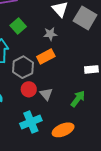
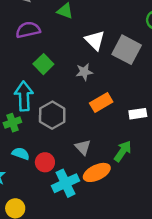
orange rectangle: (46, 57) -> (101, 103), moved
red circle: (29, 89) -> (45, 162), moved
orange ellipse: (63, 130) -> (97, 172), moved

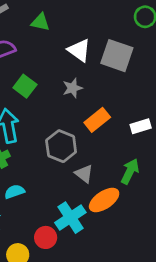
gray hexagon: (52, 115) -> (61, 146), moved
cyan semicircle: (21, 154) -> (15, 192), turned -30
red circle: (45, 162) -> (46, 237), moved

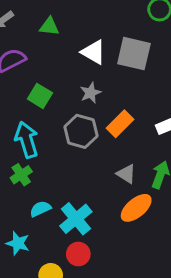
gray hexagon: (61, 146) -> (81, 131), moved
gray triangle: (84, 174) -> (126, 174), moved
cyan cross: (70, 218) -> (76, 219), moved

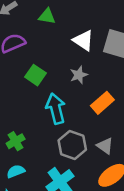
gray hexagon: (81, 131) -> (72, 145), moved
cyan arrow: (27, 140) -> (56, 109), moved
cyan semicircle: (40, 209) -> (16, 171), moved

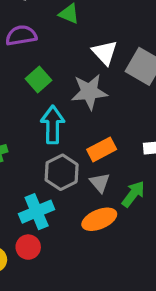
gray star: (79, 75) -> (89, 92), size x1.6
orange rectangle: (102, 103) -> (102, 149), moved

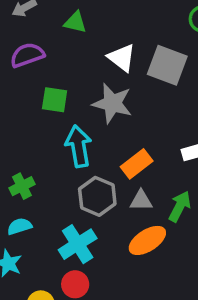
green square: (39, 80) -> (55, 100), turned -30
gray star: (89, 92) -> (112, 103), turned 30
gray triangle: (100, 183) -> (141, 200), turned -40

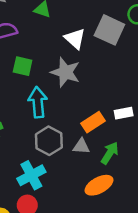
gray square: (167, 65) -> (109, 30), moved
orange rectangle: (137, 164) -> (93, 122), moved
orange ellipse: (147, 240) -> (99, 185), moved

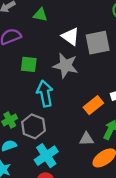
gray square: (109, 30) -> (98, 43), moved, turned -30
gray hexagon: (49, 141) -> (33, 126), moved
gray triangle: (81, 146) -> (86, 139), moved

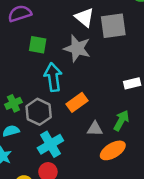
orange rectangle: (93, 105) -> (77, 102), moved

